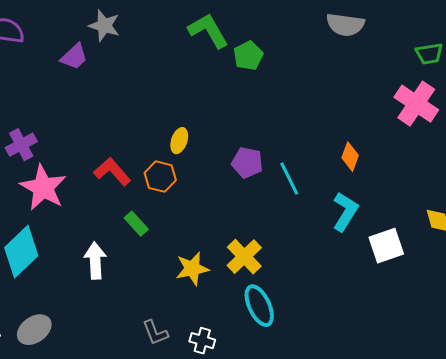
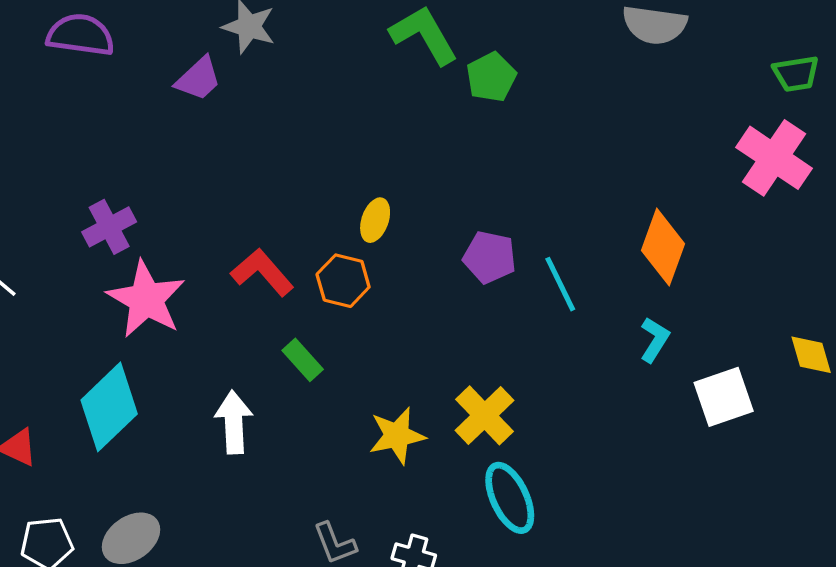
orange diamond: (350, 157) -> (663, 247), size x1.5
cyan L-shape: (345, 212) -> (655, 340), size x0.7

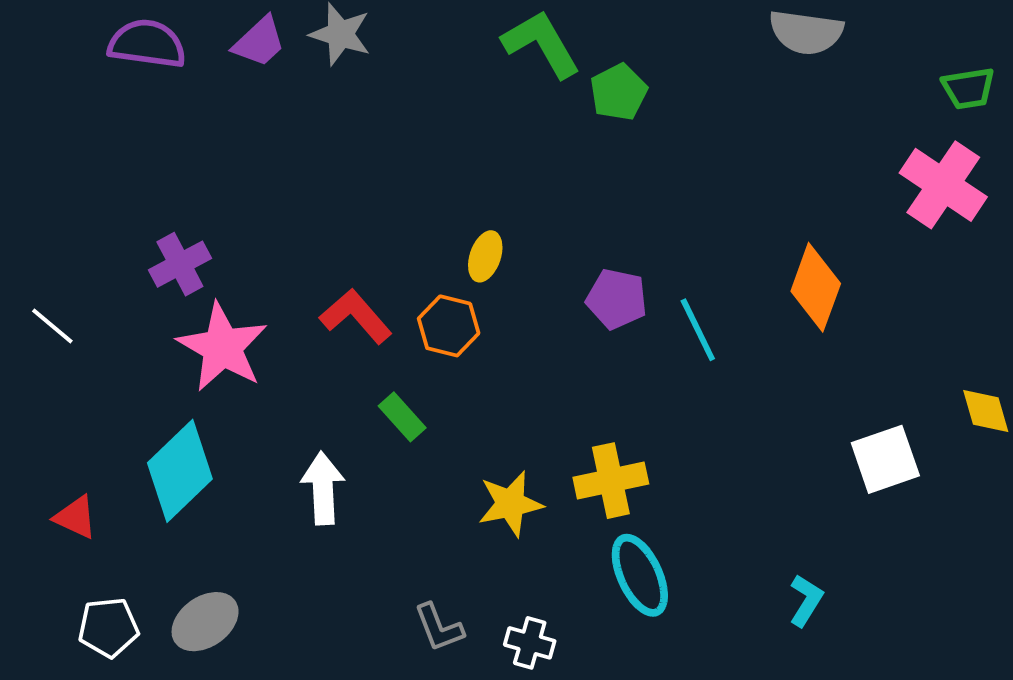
purple trapezoid: (198, 79) -> (259, 42), moved
cyan L-shape: (655, 340) -> (806, 600), moved
yellow cross: (485, 415) -> (611, 481), turned 32

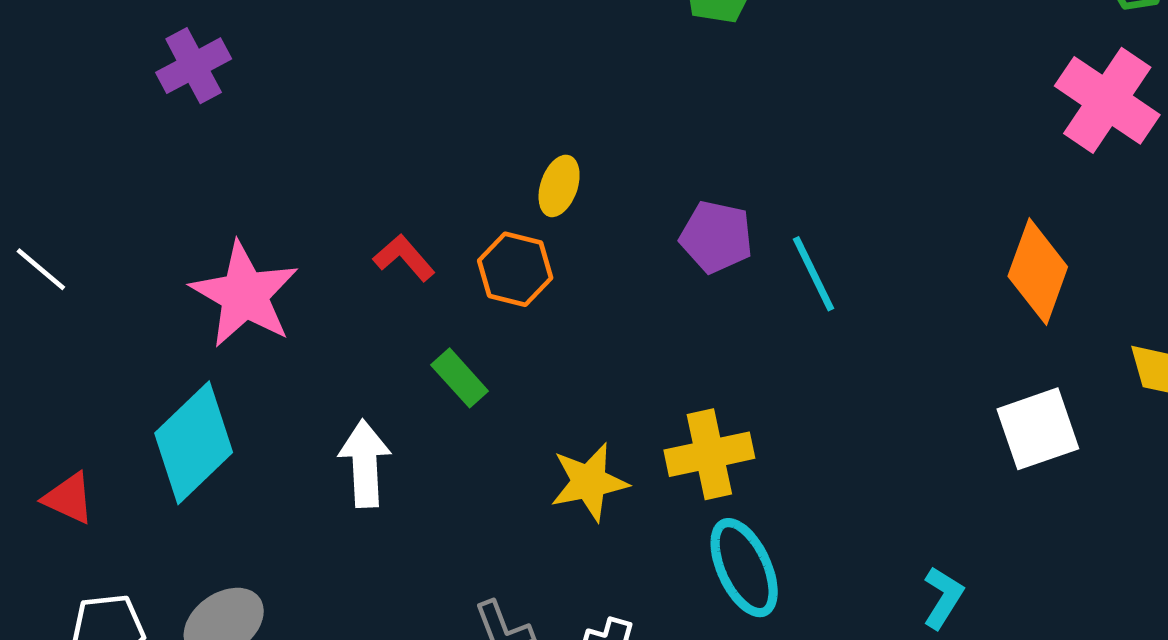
purple cross: (180, 264) -> (194, 66), moved
orange diamond: (816, 287) -> (1038, 272), moved
red L-shape: (356, 316) -> (404, 258), size x0.7

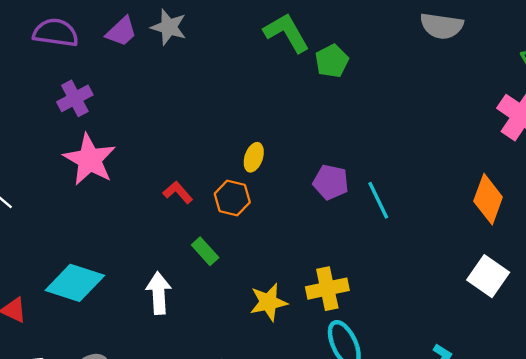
pink star: (244, 295) -> (90, 160), moved
white square: (1038, 429) -> (488, 276), turned -36
cyan diamond: (194, 443) -> (75, 283), turned 62

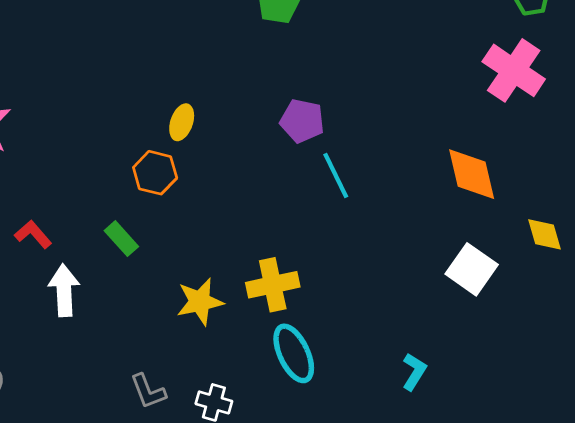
purple pentagon: (331, 182) -> (302, 121), moved
red L-shape: (178, 192) -> (33, 234), moved
orange diamond: (488, 199) -> (472, 174), turned -33

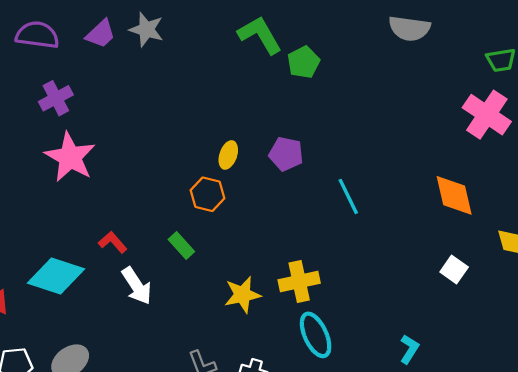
purple pentagon: (302, 121) -> (286, 154), moved
white square: (472, 269) -> (454, 269), size x0.7
white arrow: (64, 290) -> (137, 286), turned 150

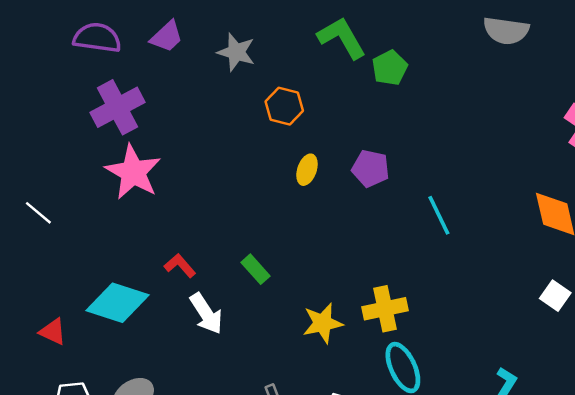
gray star: (146, 30) -> (236, 52), moved
purple cross: (56, 98) -> (118, 107), size x1.4
orange hexagon: (208, 194) -> (284, 106), moved

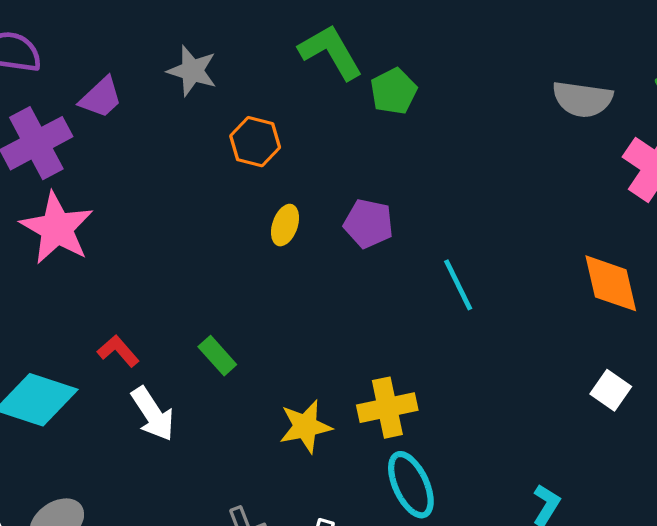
gray semicircle: (506, 31) -> (582, 99), moved
purple trapezoid: (167, 37) -> (101, 98), moved

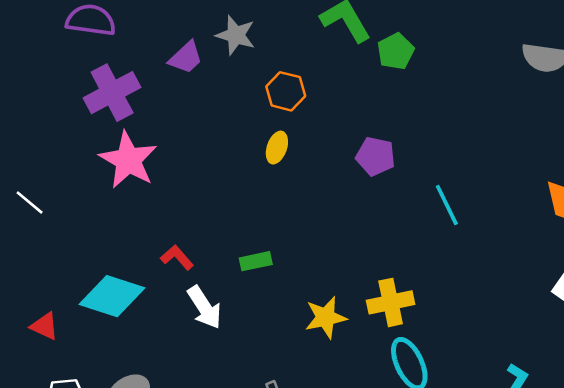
purple trapezoid: (101, 98) -> (186, 58), moved
yellow ellipse: (285, 225) -> (277, 148), moved
green rectangle: (217, 356) -> (256, 261), turned -60

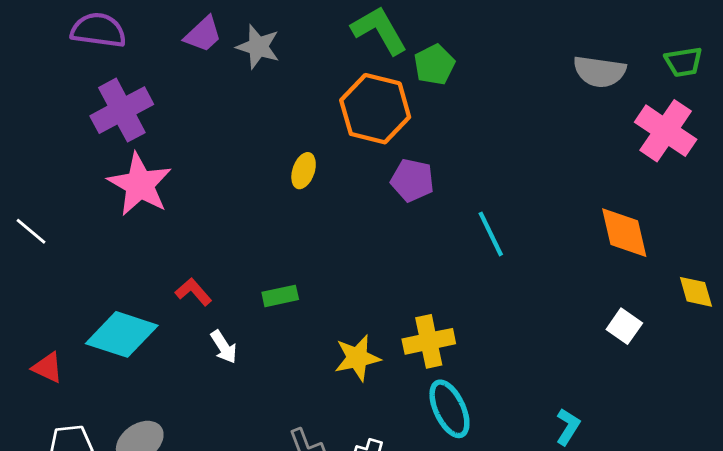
purple trapezoid: (186, 58) -> (203, 34), moved
orange hexagon: (286, 91) -> (375, 109), moved, size x1.6
white arrow: (204, 307) -> (224, 347), size x0.7

